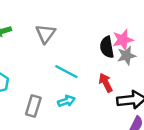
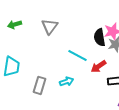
cyan line: (66, 72) -> (78, 55), moved
red arrow: (106, 83) -> (99, 66), turned -98

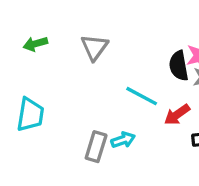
gray rectangle: (40, 85) -> (96, 147), moved

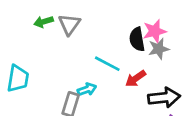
green arrow: (35, 44) -> (44, 22), moved
cyan arrow: (123, 140) -> (87, 89), moved

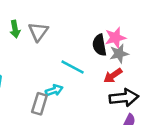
green arrow: (44, 22) -> (15, 29), turned -84
red arrow: (136, 79) -> (113, 76), moved

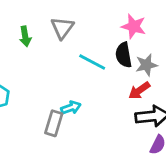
gray triangle: (38, 32) -> (62, 28), moved
pink star: (115, 38) -> (134, 26), moved, turned 30
cyan line: (73, 67) -> (92, 62), moved

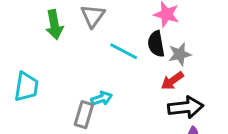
green arrow: (25, 36) -> (54, 25), size x1.4

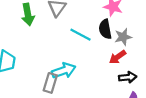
cyan arrow: (102, 98) -> (64, 71), size x1.5
black arrow: (186, 107) -> (128, 77), size x0.7

